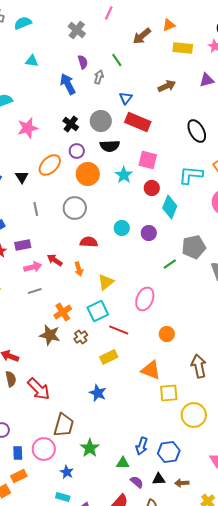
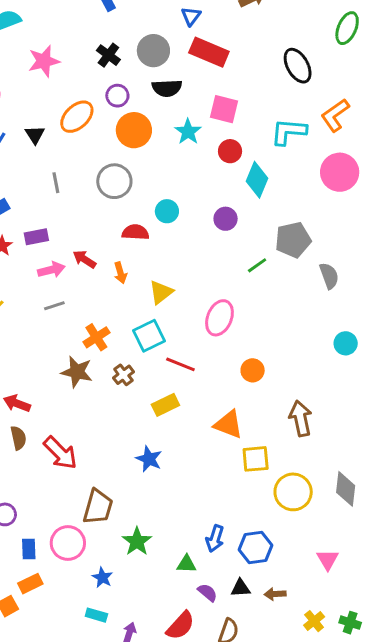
cyan circle: (122, 228) -> (167, 211), moved

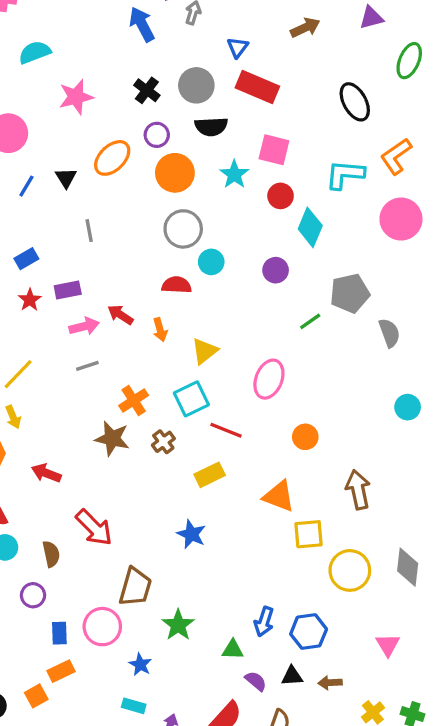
gray circle: (114, 181) -> (183, 229), moved
brown semicircle: (18, 438) -> (51, 554), moved

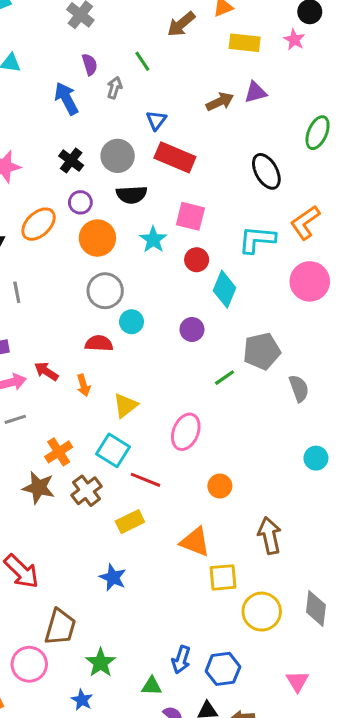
purple triangle: (371, 18) -> (256, 92), moved
cyan square: (191, 399) -> (113, 450), turned -32
brown cross: (163, 442) -> (87, 491), size x1.4
blue star: (140, 665) -> (82, 700), moved

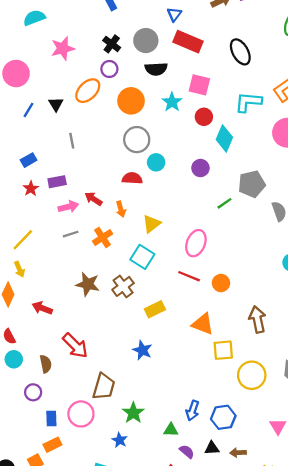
black ellipse: (266, 171) -> (240, 52), moved
purple circle: (80, 202) -> (109, 69), moved
orange cross: (59, 452) -> (103, 237), moved
red line: (145, 480) -> (189, 276), moved

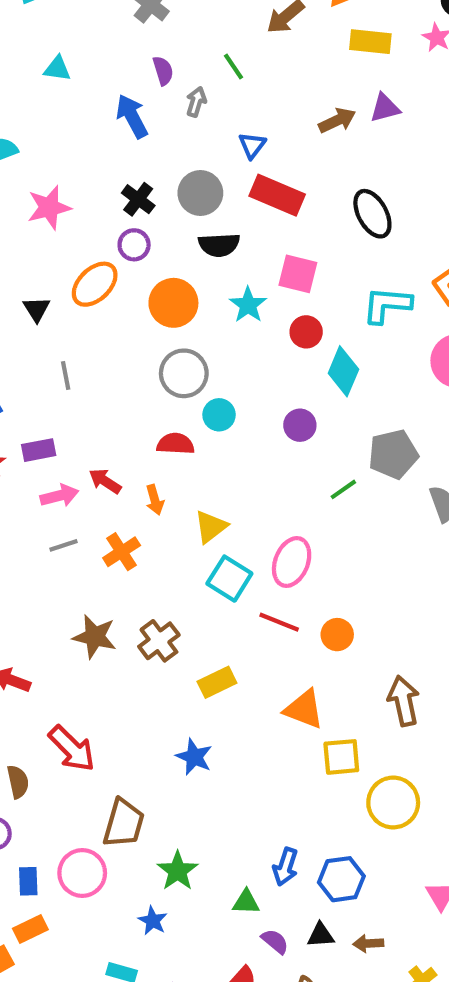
cyan square: (142, 257) -> (229, 579), moved

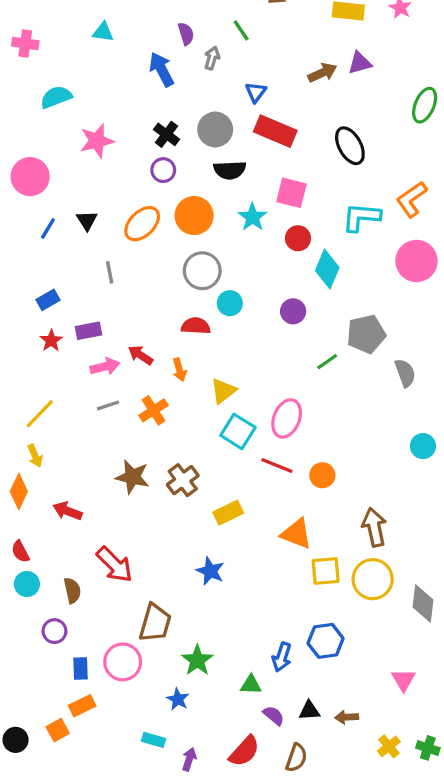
orange ellipse: (95, 284) -> (142, 224), moved
yellow circle: (393, 802) -> (373, 579), moved
blue hexagon: (341, 879) -> (326, 641), moved

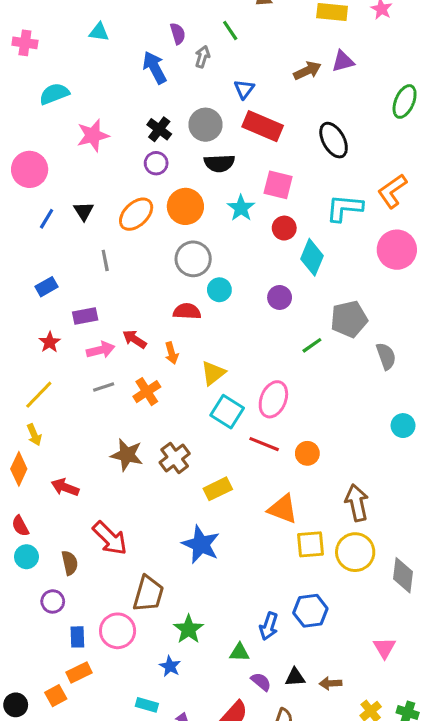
red star: (51, 341) -> (50, 342), moved
blue star: (210, 571) -> (201, 544), size x1.4

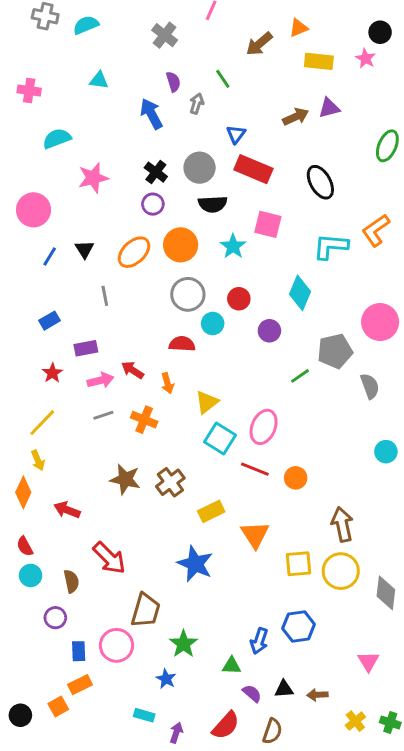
red circle: (284, 228) -> (239, 299), moved
pink circle: (397, 250) -> (380, 322), moved
orange cross: (147, 392) -> (144, 420), turned -35
orange triangle: (283, 509) -> (255, 535), moved, turned 36

